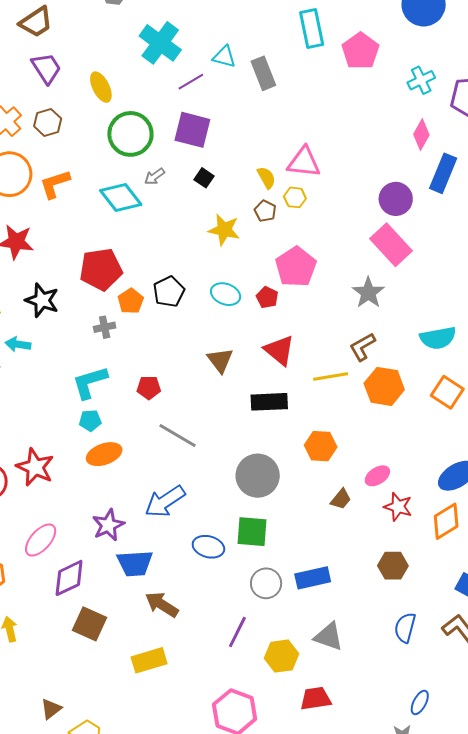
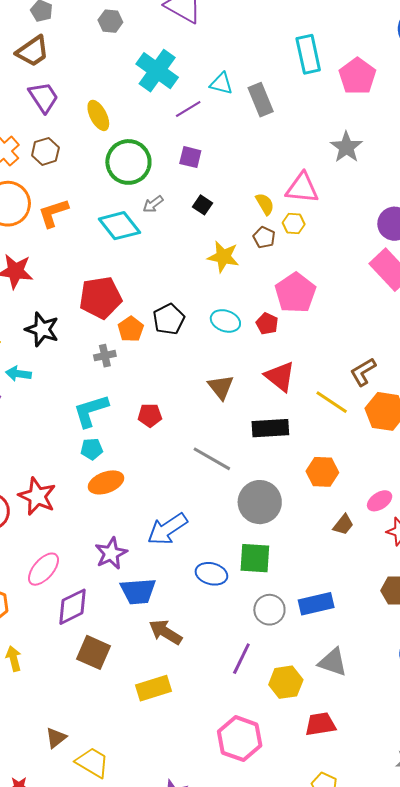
purple square: (192, 130) -> (190, 157), size x0.6
gray star: (368, 293) -> (346, 147), moved
yellow line: (331, 377) -> (332, 402), turned 44
gray line: (177, 436) -> (212, 459), moved

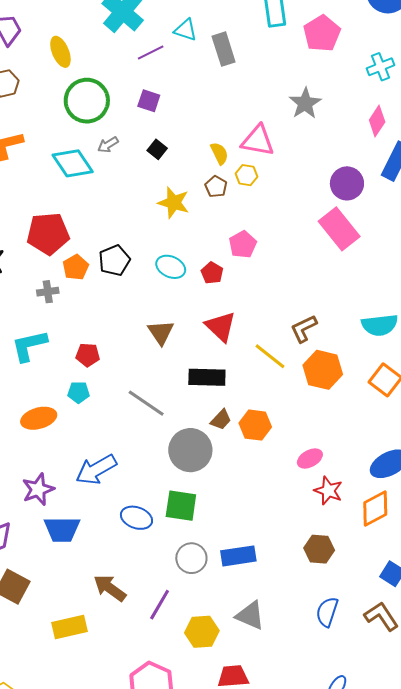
pink pentagon: (295, 293) -> (243, 244), size x0.7
cyan pentagon: (92, 449) -> (79, 392), moved
brown trapezoid: (343, 525) -> (221, 420), moved
brown arrow: (165, 632) -> (110, 588), moved

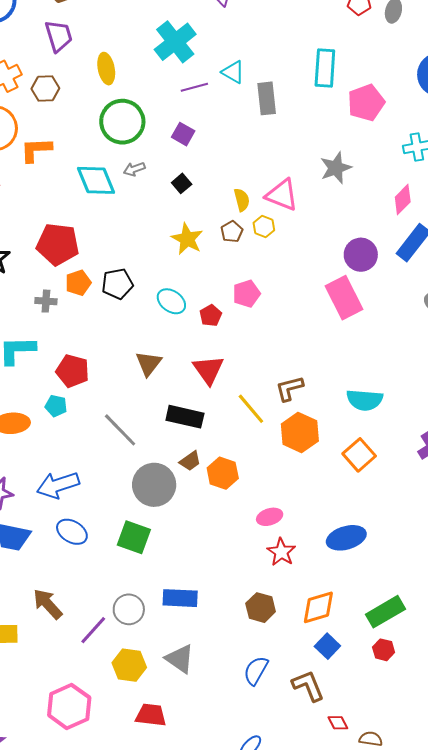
red pentagon: (88, 355) -> (73, 371), size x1.4
orange diamond: (375, 508) -> (318, 607), moved
blue ellipse: (136, 518) -> (72, 532), moved
gray circle: (191, 558) -> (129, 609), moved

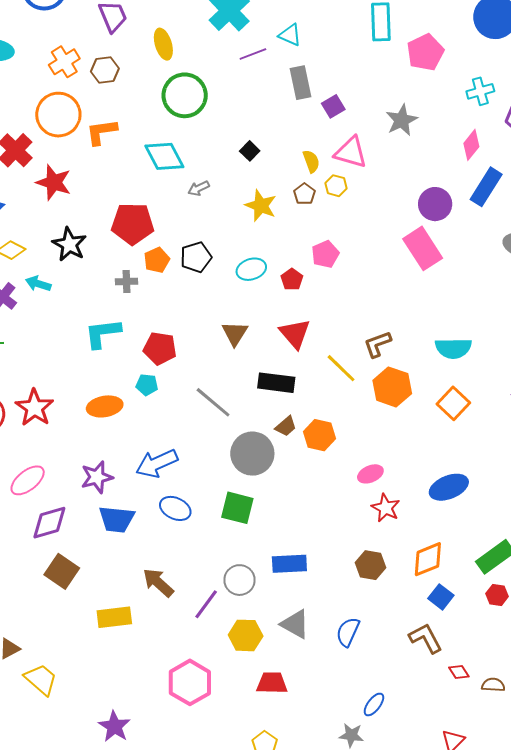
gray rectangle: (267, 98) -> (300, 83), moved
purple square: (183, 134) -> (333, 106), moved, turned 35
gray arrow: (134, 169) -> (199, 188), moved
cyan ellipse: (171, 301) -> (251, 269), turned -48
blue semicircle: (256, 671) -> (348, 632), moved

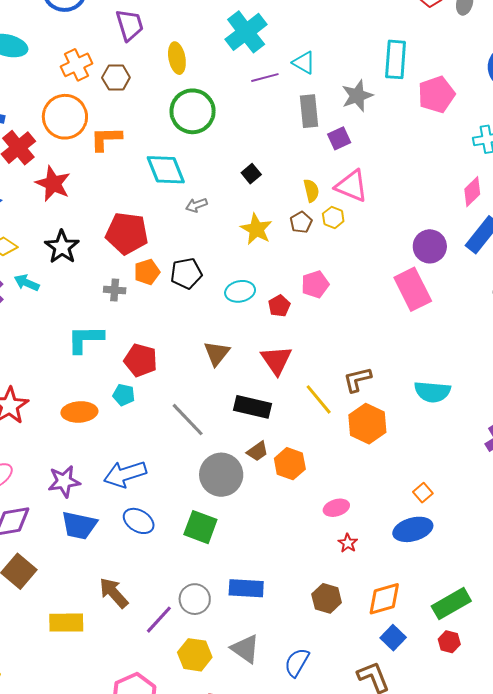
gray star: (402, 120) -> (357, 96), moved
orange square: (453, 403) -> (423, 493), moved, size x0.6
red star: (386, 508) -> (348, 543), size x0.7

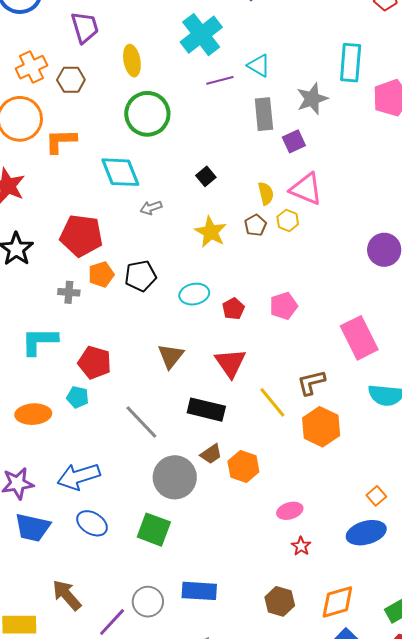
pink pentagon: (315, 284) -> (284, 306), moved
pink rectangle: (413, 289) -> (359, 338), moved

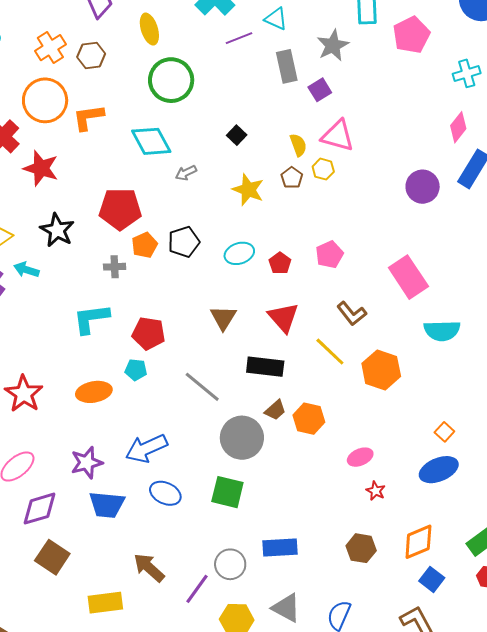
brown L-shape: (311, 383) -> (352, 314), moved, turned -108

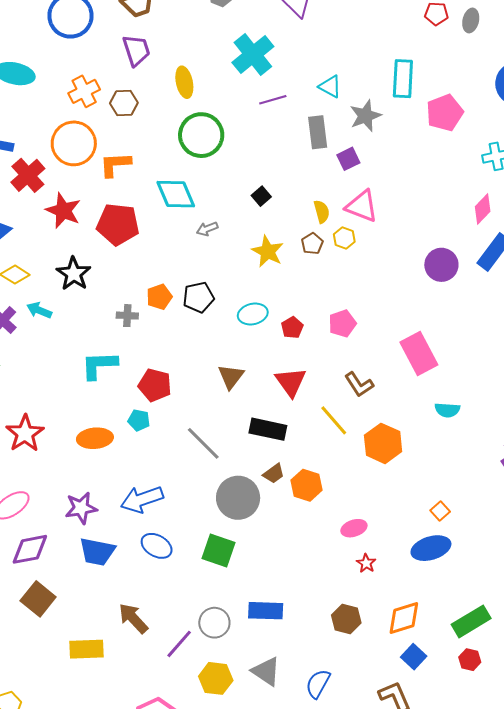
cyan triangle: (276, 19) -> (330, 87), moved
red pentagon: (120, 209) -> (118, 224), moved
cyan semicircle: (442, 331) -> (447, 410), size x0.7

